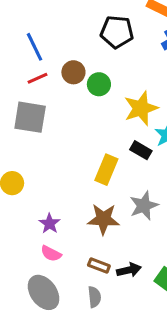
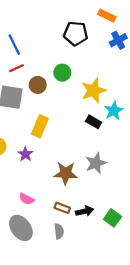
brown circle: (73, 72) -> (38, 85), moved
yellow rectangle: (106, 170) -> (40, 126), moved
purple star: (50, 224) -> (25, 154), moved

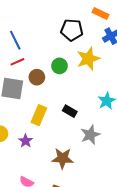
yellow star: (94, 91) -> (88, 59), moved
black rectangle: (94, 122) -> (70, 111), moved
gray star: (96, 163) -> (90, 135), moved

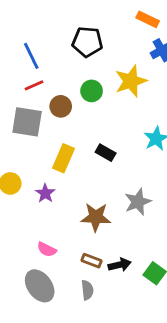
black pentagon: (72, 30) -> (87, 42), moved
gray star: (90, 135) -> (138, 202), moved

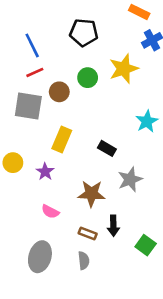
black rectangle: (106, 153) -> (107, 148), moved
pink semicircle: (47, 249) -> (50, 212), moved
black arrow: (120, 265) -> (113, 226), moved, turned 102
gray ellipse: (40, 286) -> (40, 257), turned 52

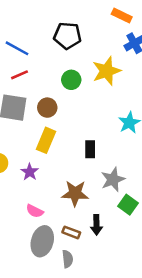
blue line: (32, 45) -> (17, 48), turned -35
brown circle: (59, 92) -> (47, 108), moved
black rectangle: (107, 148) -> (90, 149), turned 60
green square: (146, 245) -> (128, 205), moved
gray ellipse: (40, 257) -> (42, 241), moved

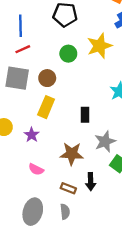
blue line: (17, 48) -> (20, 26), turned 60
gray ellipse: (42, 241) -> (33, 212), moved

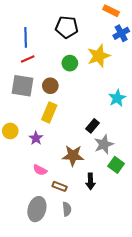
black rectangle: (85, 115) -> (92, 126), moved, turned 40
brown rectangle: (68, 188) -> (60, 186), moved

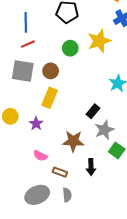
gray ellipse: (37, 209) -> (37, 195), turned 50

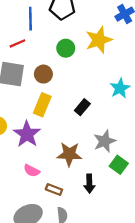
blue line: (26, 22) -> (30, 19), moved
black rectangle: (93, 111) -> (82, 107), moved
purple star: (36, 124) -> (27, 134), size x1.6

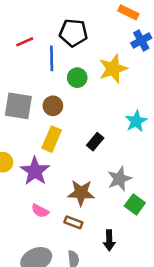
blue line: (30, 19) -> (52, 58), moved
red line: (17, 43) -> (25, 42), moved
black arrow: (89, 184) -> (109, 240), moved
brown rectangle: (54, 189) -> (73, 222), moved

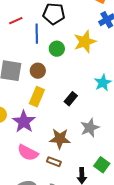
green square: (135, 204) -> (102, 165), moved
pink semicircle: (40, 211) -> (28, 153), size x1.5

